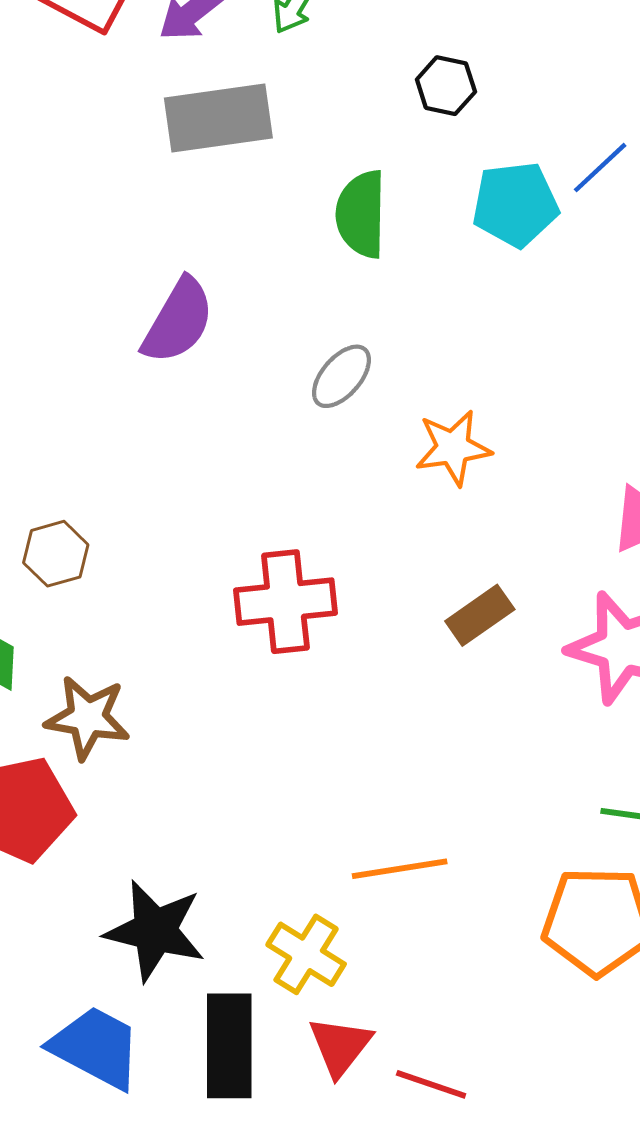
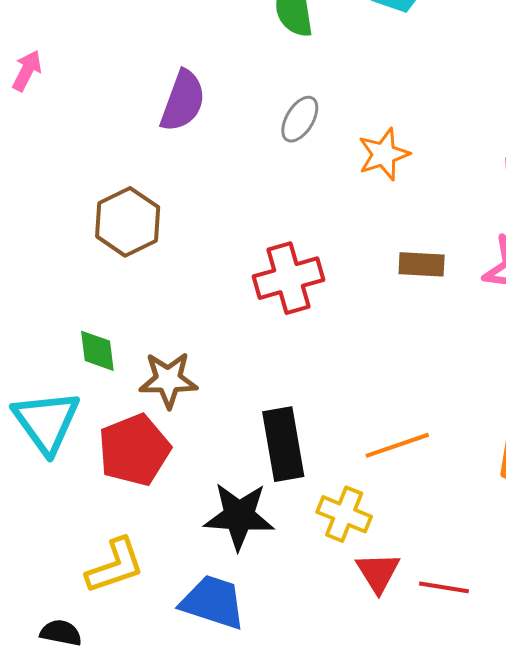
brown hexagon: (56, 554) -> (128, 222), moved, size x1.5
brown rectangle: (480, 615) -> (422, 264), turned 48
black rectangle: (229, 1046) -> (283, 444), moved

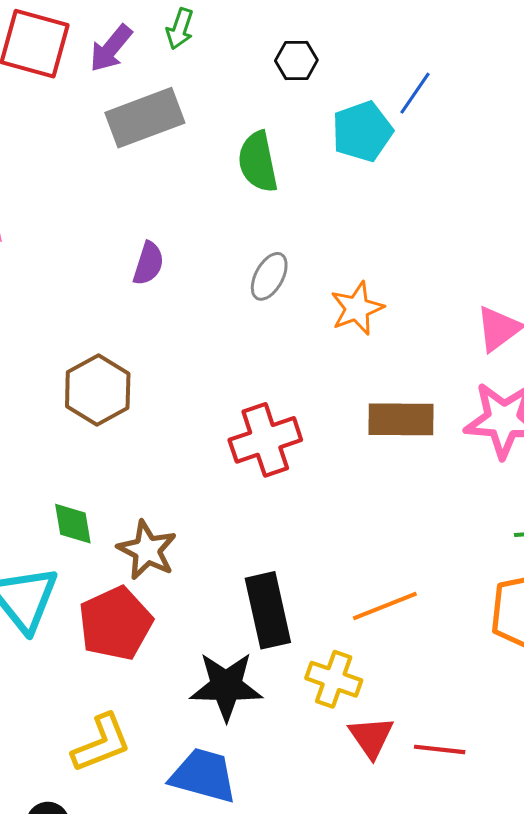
purple semicircle: (183, 101) -> (148, 263), size x0.7
brown rectangle: (422, 264) -> (401, 419), size x1.4
brown star: (168, 380) -> (147, 550), turned 30

